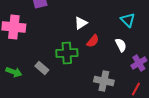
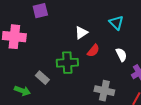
cyan triangle: (128, 20) -> (116, 23), moved
green arrow: (14, 72) -> (22, 91), moved

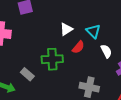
cyan triangle: (116, 23) -> (93, 31), moved

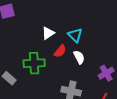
white semicircle: (106, 51) -> (79, 57), moved

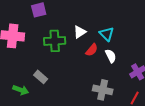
green cross: (34, 63) -> (55, 41), moved

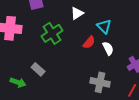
white triangle: (80, 32) -> (77, 13), moved
green cross: (55, 41) -> (52, 33), turned -30

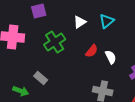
cyan triangle: (104, 26) -> (107, 21), moved, turned 35

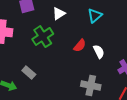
white triangle: (80, 22) -> (59, 14), moved

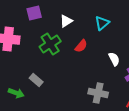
red semicircle: (80, 46) -> (81, 46), moved
white semicircle: (99, 52) -> (114, 59), moved

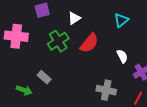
cyan triangle: (102, 23) -> (121, 20), moved
red semicircle: (81, 46) -> (89, 43), size x1.5

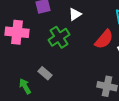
red semicircle: (89, 43) -> (104, 39), moved
green arrow: (24, 90) -> (25, 86), turned -140

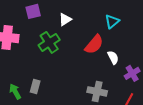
gray rectangle: (45, 73) -> (35, 86), moved, turned 64

